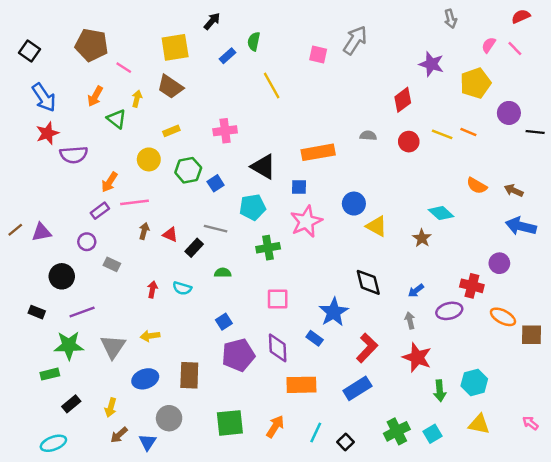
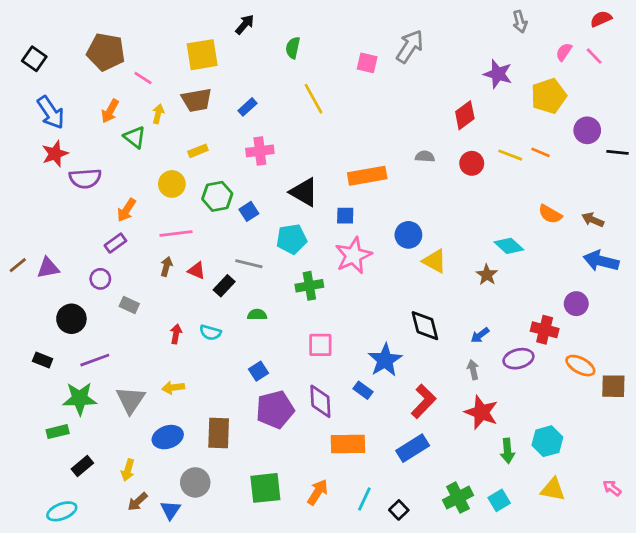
blue rectangle: (227, 56) -> (247, 107), moved
brown trapezoid: (170, 87) -> (197, 100), turned -44
pink line: (134, 202) -> (176, 233), moved

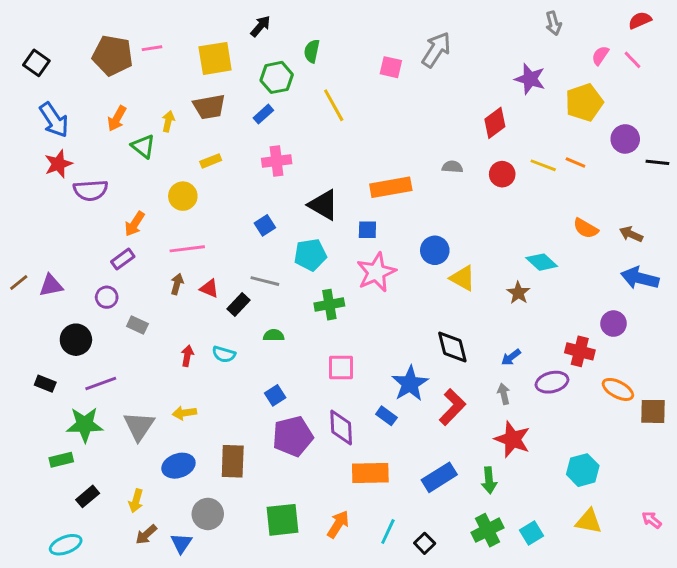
pink line: (143, 78) -> (152, 48), moved, turned -42
green hexagon: (217, 196) -> (277, 77), moved
red L-shape: (424, 401) -> (452, 407), moved
green arrow: (507, 451) -> (489, 480), moved

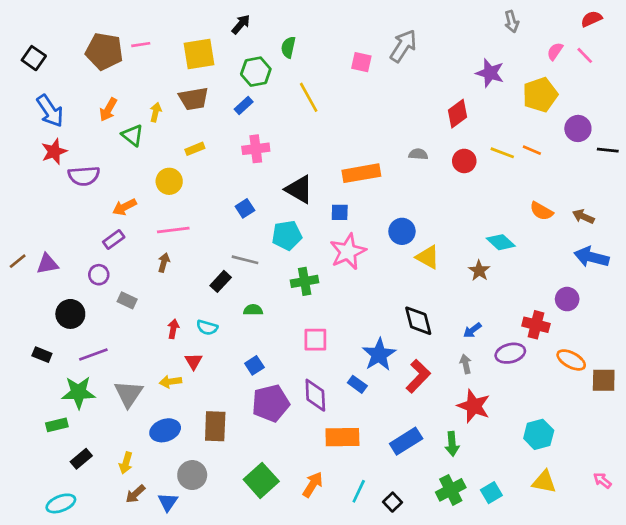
orange arrow: (135, 224) -> (124, 207), turned 30
red triangle: (209, 288) -> (194, 361), moved, turned 36
green square: (282, 520) -> (261, 480), turned -36

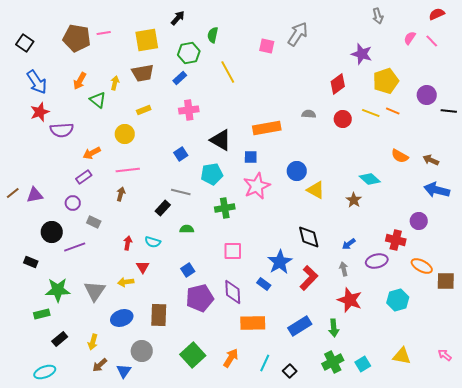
yellow pentagon: (540, 95) -> (386, 81), moved
purple line: (93, 355) -> (75, 247), moved
cyan hexagon: (539, 434) -> (398, 300), moved

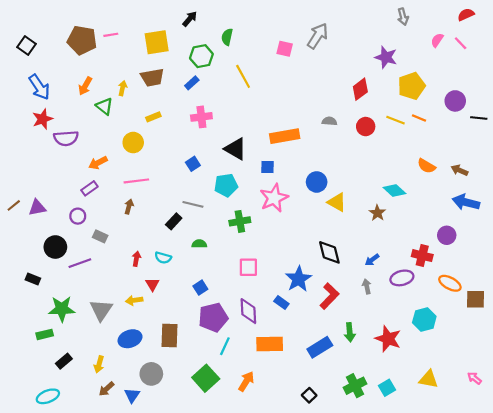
red star: (350, 300) -> (388, 339), moved
green arrow: (334, 328) -> (350, 332), moved
cyan line: (265, 363) -> (225, 346), moved

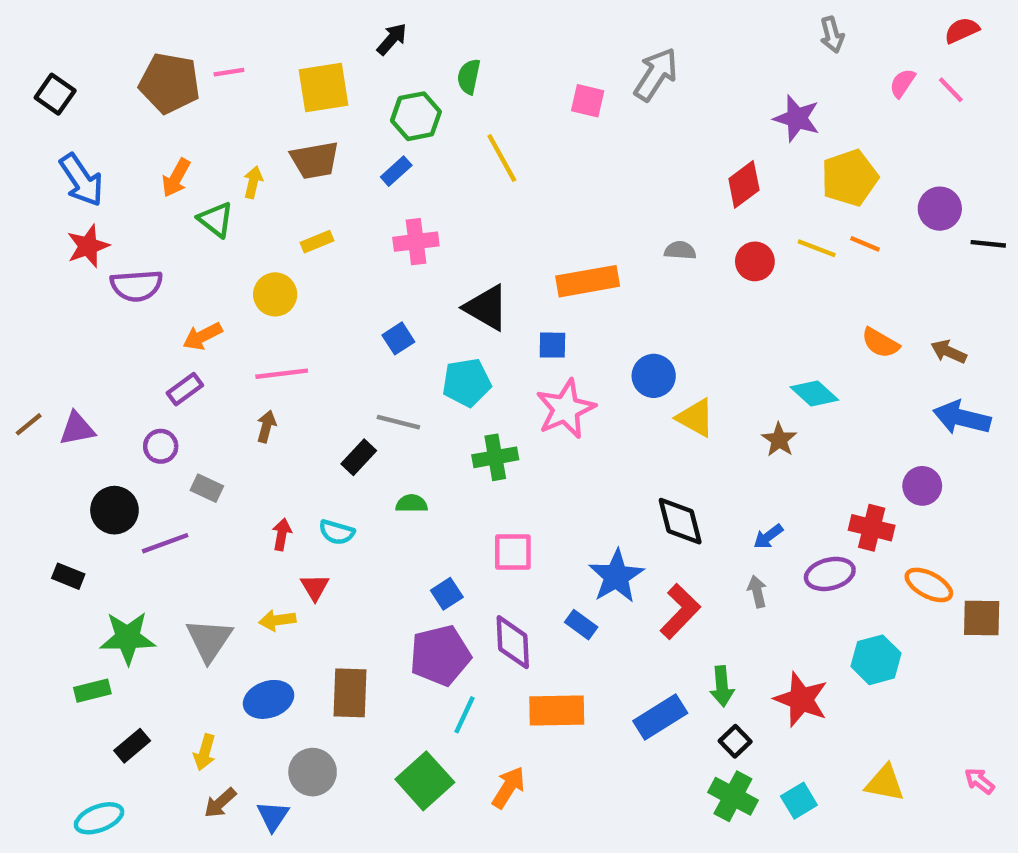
blue square: (200, 288) -> (447, 594), moved
green cross: (355, 386) -> (733, 796), turned -35
black square: (309, 395) -> (735, 741), moved

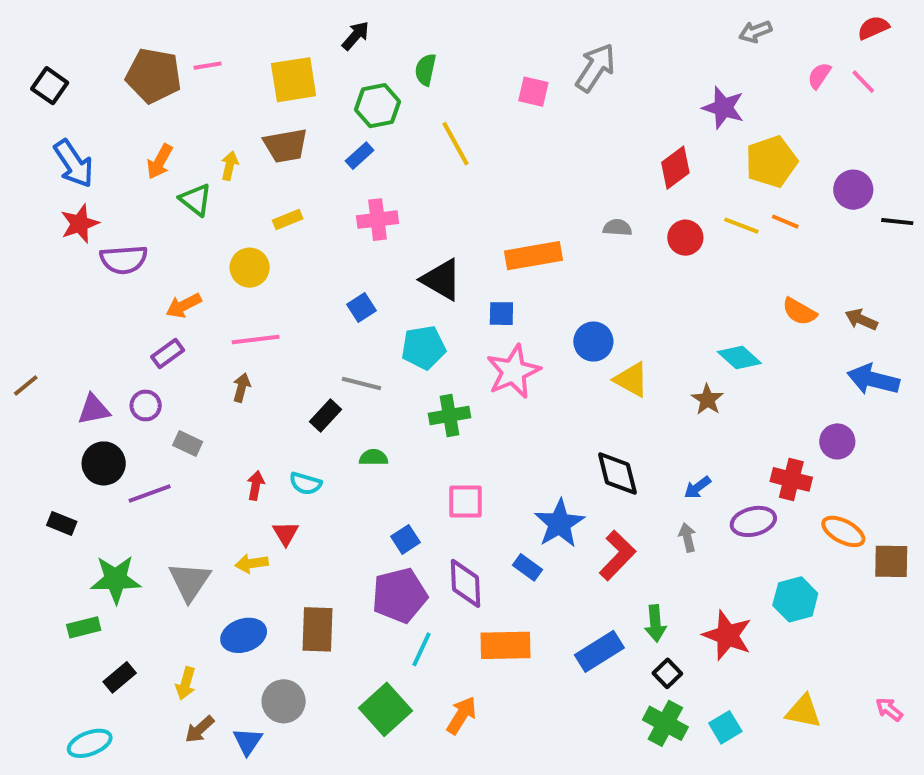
gray arrow: (832, 35) -> (755, 32), turned 84
purple triangle: (77, 429) -> (94, 409), moved

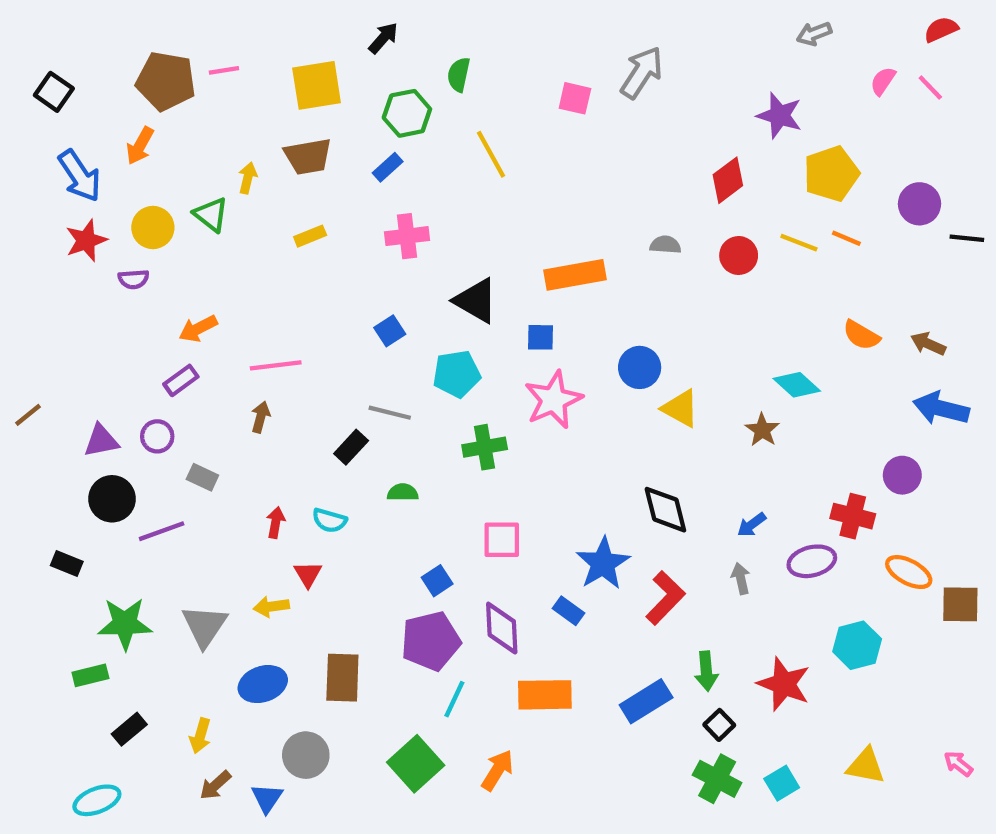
orange arrow: (160, 162) -> (140, 146), moved
purple semicircle: (124, 260) -> (134, 279), size x0.6
yellow circle: (250, 268) -> (153, 228), moved

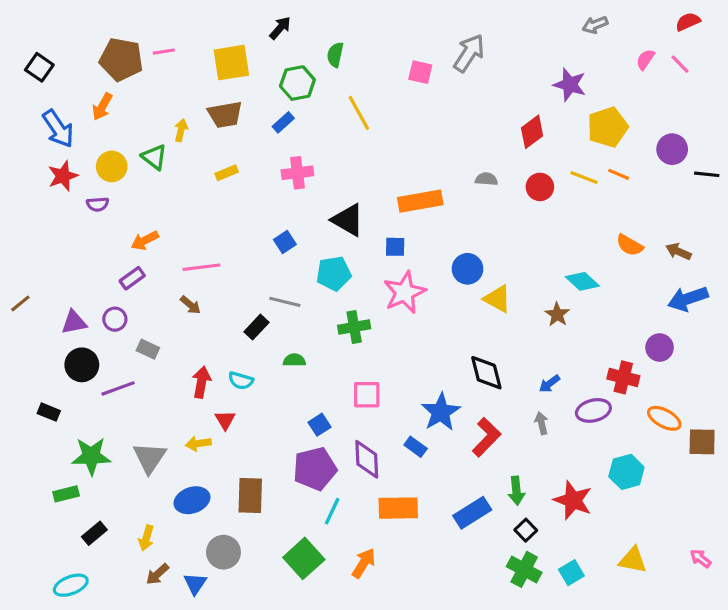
blue arrow: (941, 408) -> (688, 299), turned -33
brown arrow: (261, 417) -> (190, 305), turned 115
red arrow: (276, 523) -> (201, 382), size x1.4

